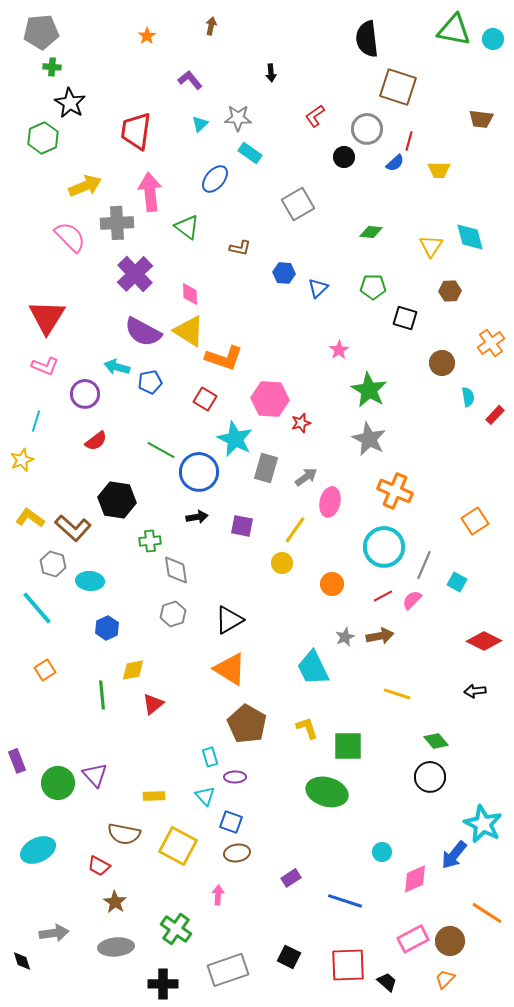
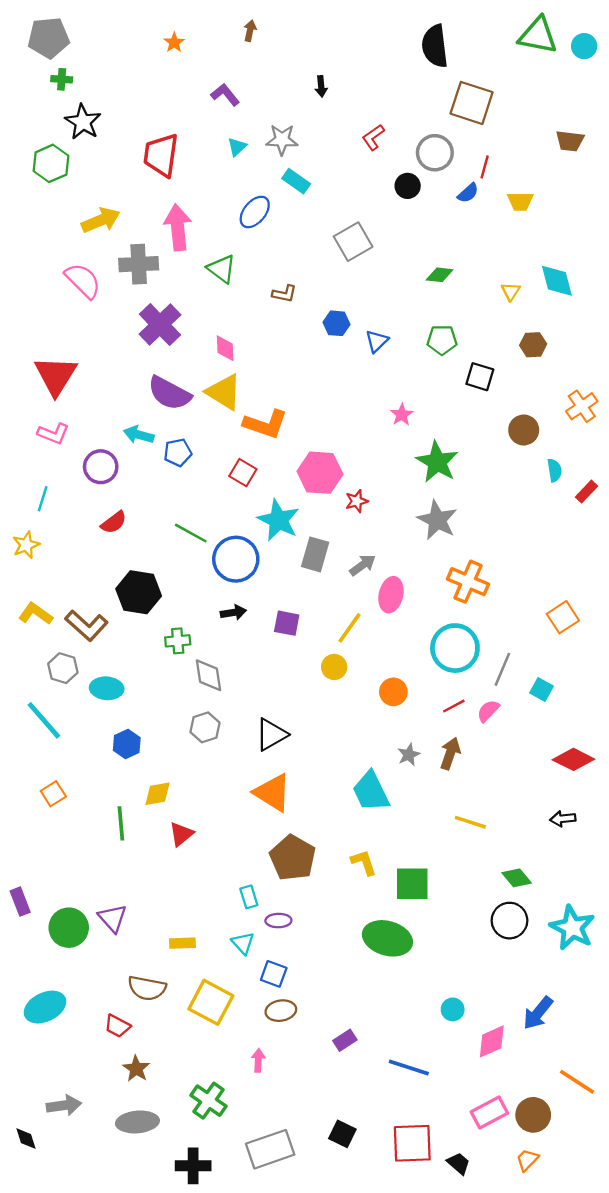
yellow triangle: (431, 246) -> (511, 291), size x0.7
brown arrow: (380, 636) -> (450, 753), turned -60
cyan star: (483, 824) -> (572, 928), moved

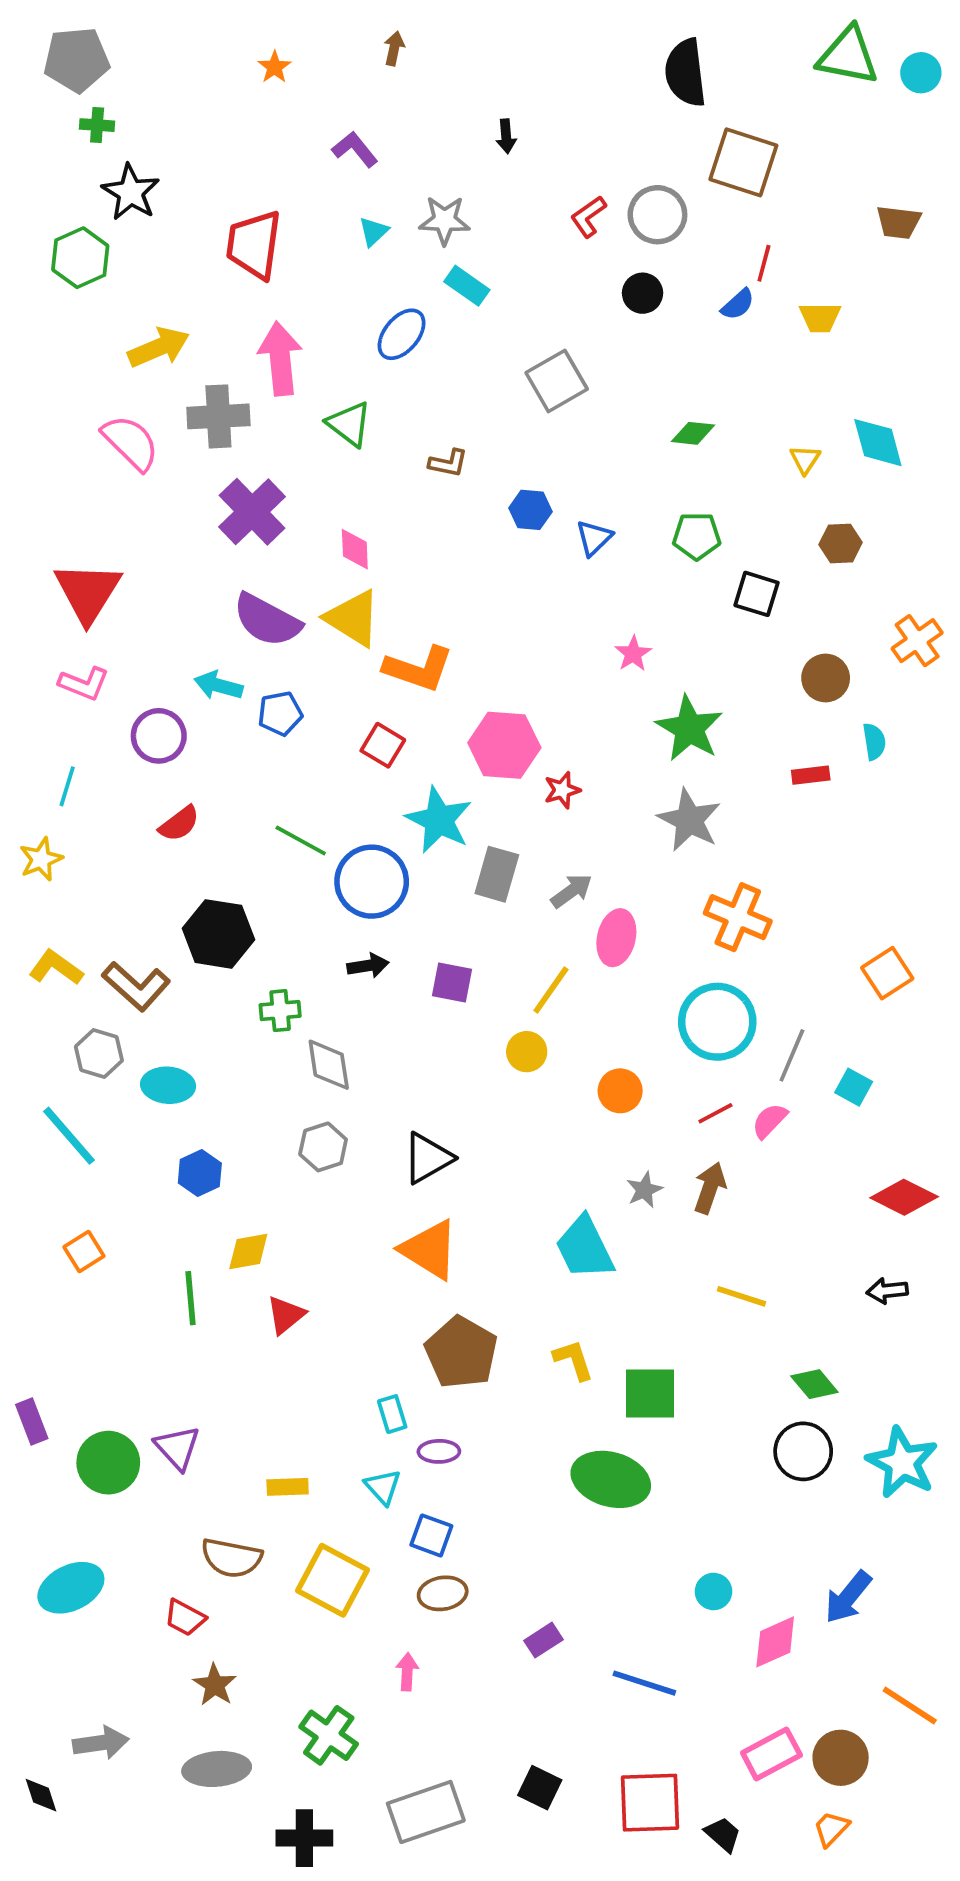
gray circle: (435, 153) -> (657, 215), moved
red rectangle: (587, 492) -> (811, 775), moved, turned 40

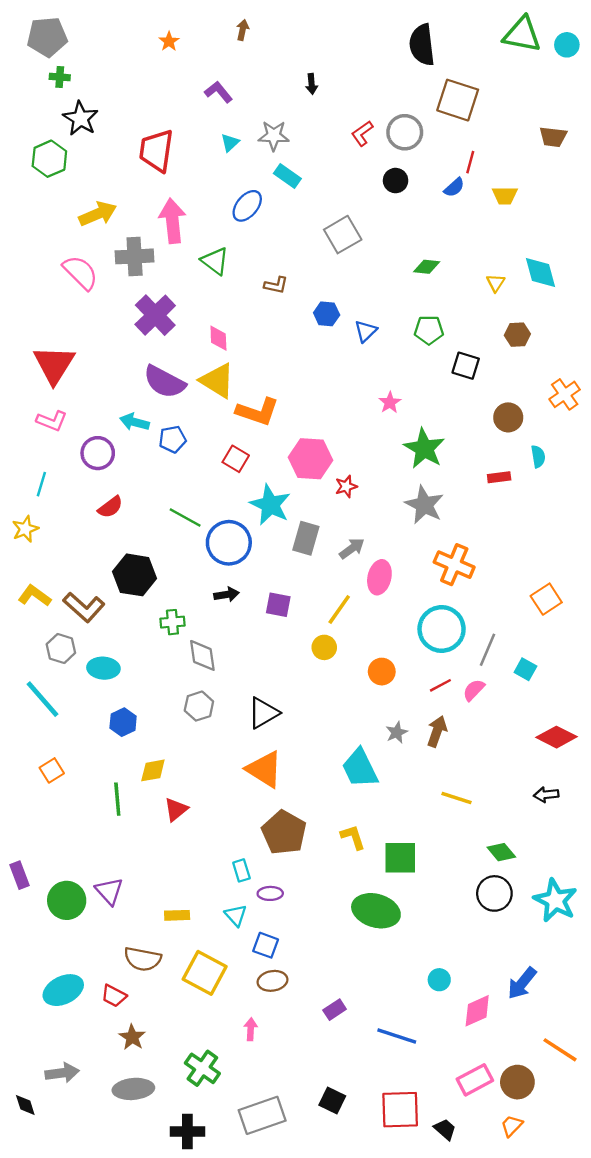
cyan ellipse: (71, 1588) -> (63, 990), moved

